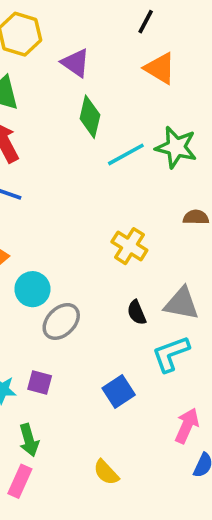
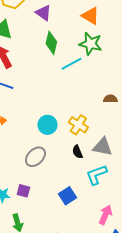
green star: (176, 147) -> (90, 44), moved
yellow cross: (129, 246) -> (78, 125), moved
cyan circle: (32, 289) -> (47, 125), moved

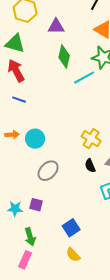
purple triangle: (43, 13) -> (56, 26), turned -36
cyan circle: (47, 125) -> (35, 139), moved
blue square: (67, 196) -> (71, 228), moved

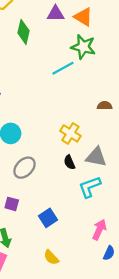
purple triangle: (56, 26) -> (55, 14), moved
green diamond: (64, 57) -> (23, 32), moved
blue square: (71, 228) -> (48, 218), moved

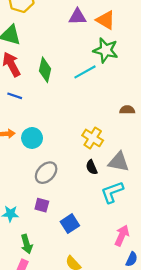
green diamond: (23, 32) -> (45, 70), moved
purple square: (12, 204) -> (42, 205), moved

